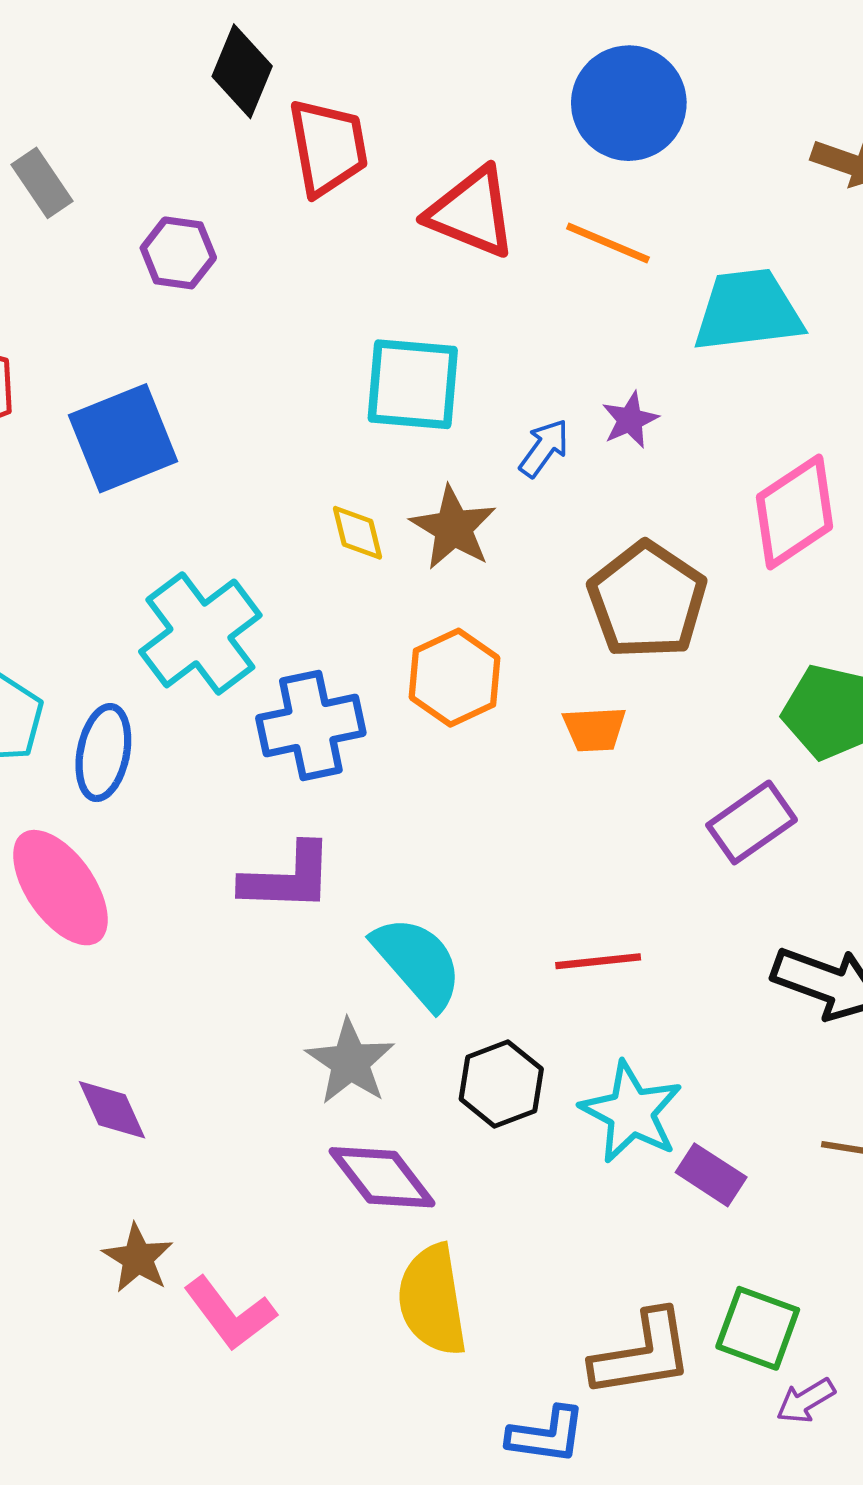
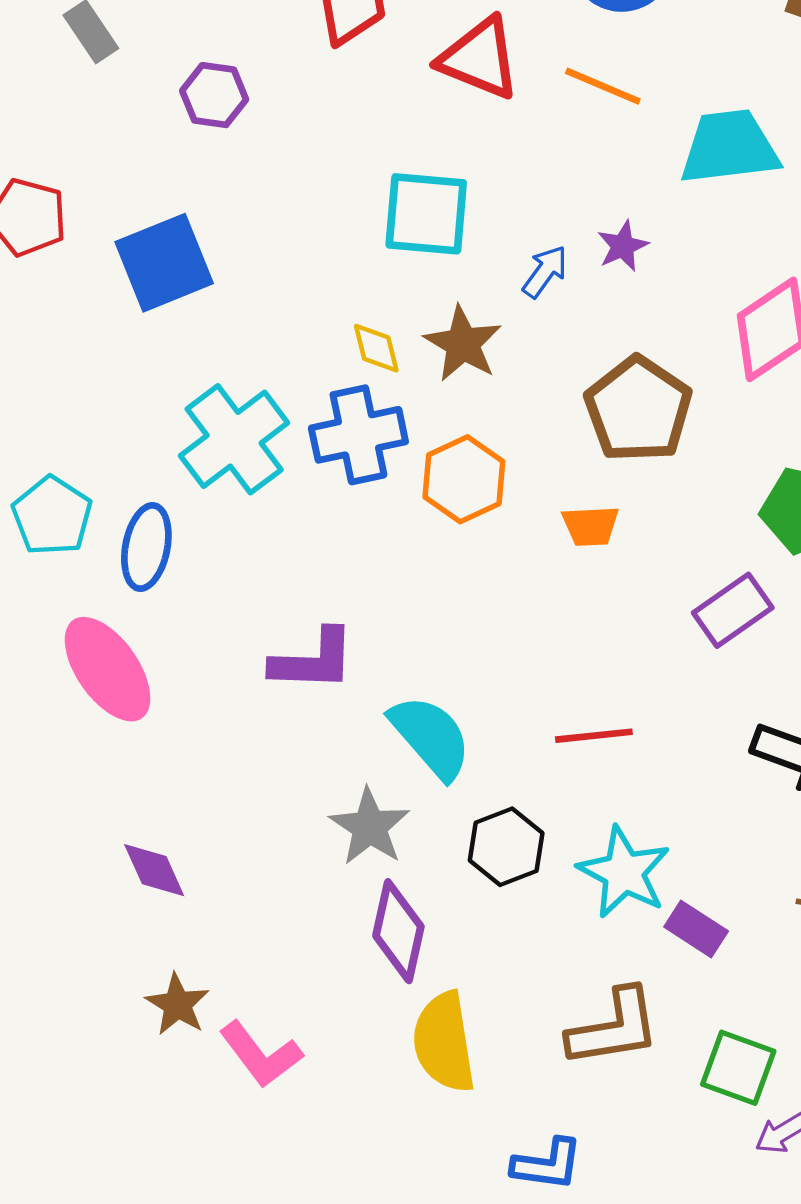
blue cross: (311, 726) -> (358, 435), moved
purple diamond: (382, 1177) -> (398, 931), turned 50
brown L-shape: (642, 1354) -> (614, 1028), moved

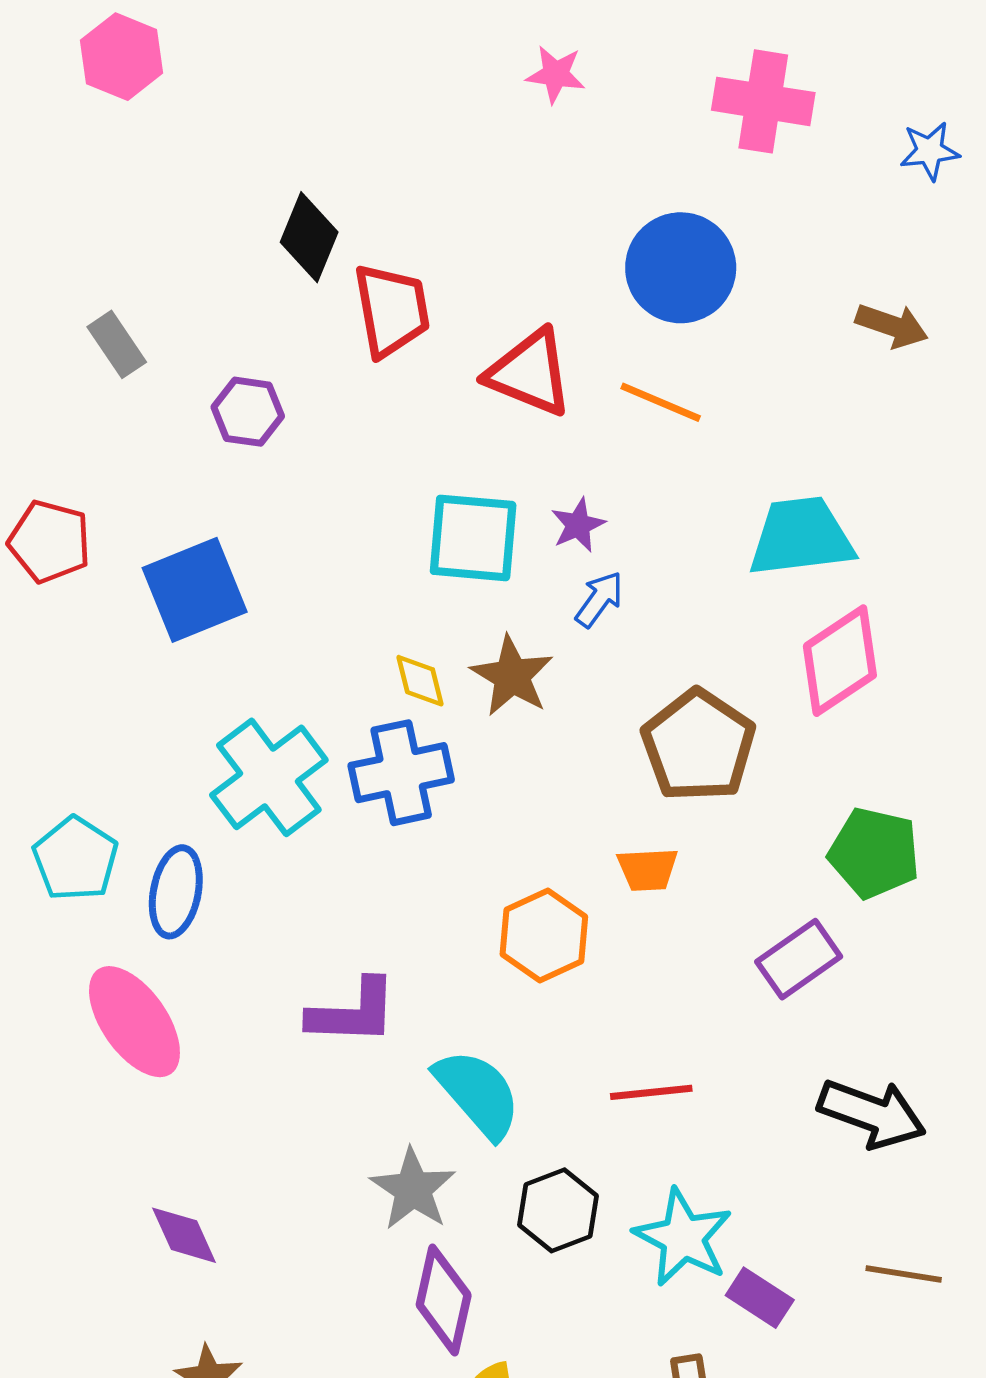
cyan trapezoid: (729, 147) -> (801, 537), moved
purple star: (623, 246) -> (578, 525), moved
orange hexagon: (464, 479) -> (544, 935), moved

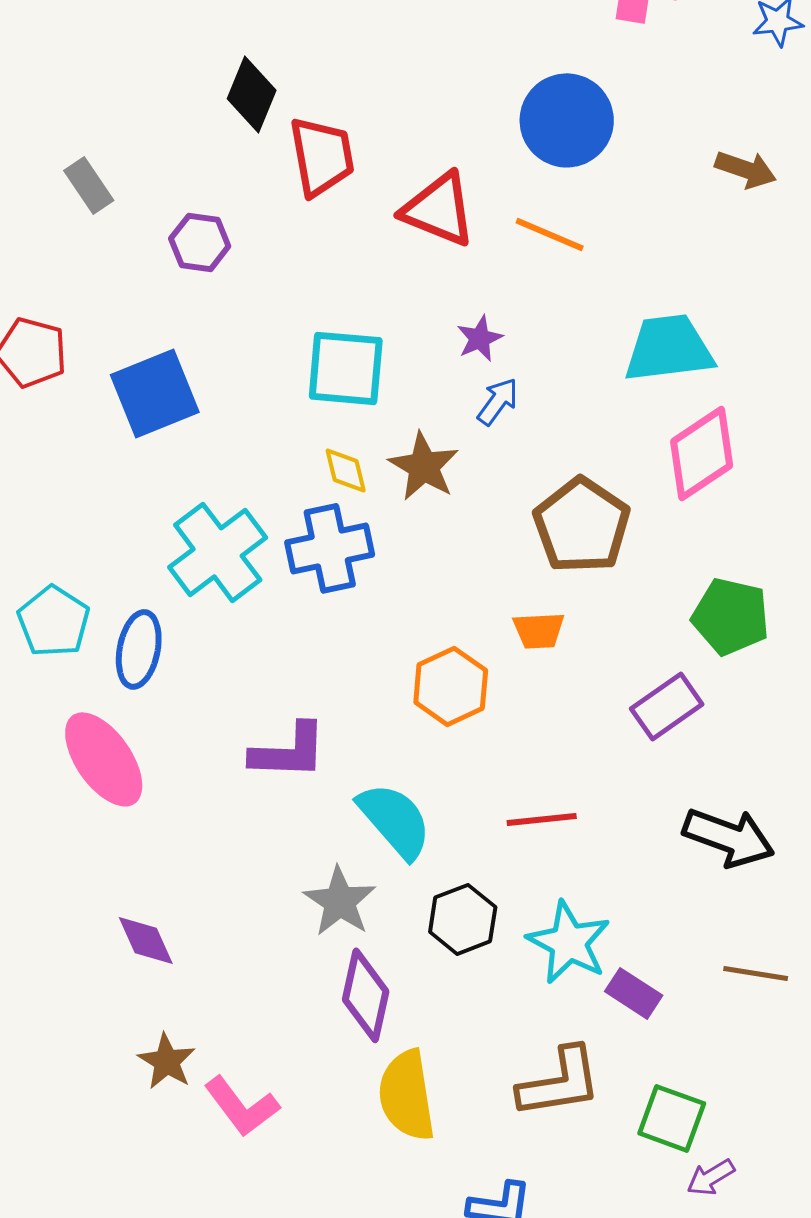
cyan square: (473, 538) -> (346, 368), moved

